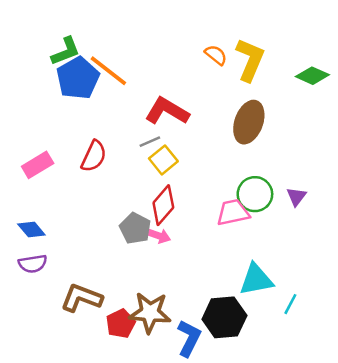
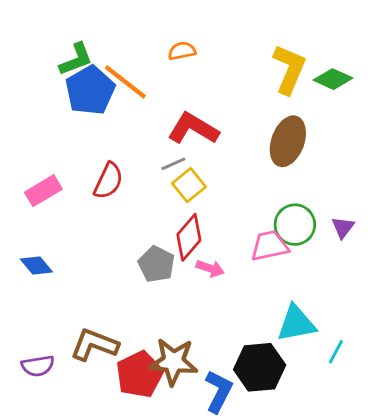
orange semicircle: (216, 55) -> (182, 51), moved, turned -50
green diamond: (312, 76) -> (333, 79), moved
pink arrow: (158, 236) -> (210, 268), moved
purple semicircle: (33, 264) -> (38, 366), moved
red pentagon: (121, 324) -> (140, 374), size x1.4

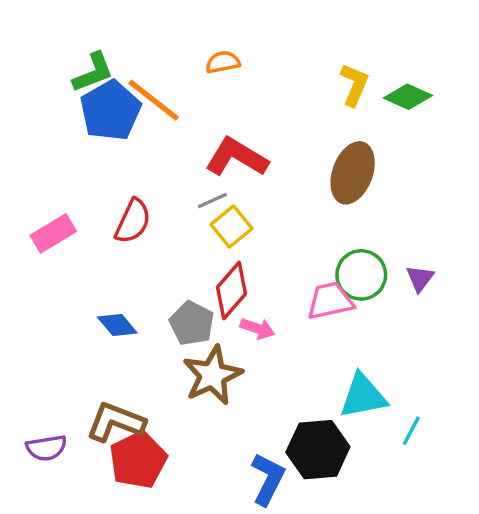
yellow L-shape: (289, 69) -> (354, 85), size x0.7
blue diamond: (36, 266) -> (117, 325), moved
brown star: (173, 362) -> (212, 375), moved, turned -30
red pentagon: (140, 374) -> (138, 460), moved

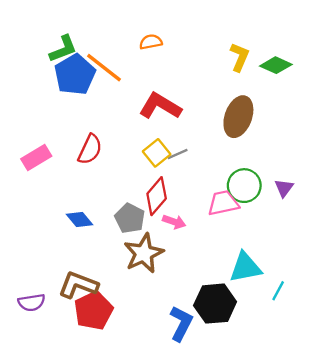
gray line: (212, 201) -> (178, 154), moved

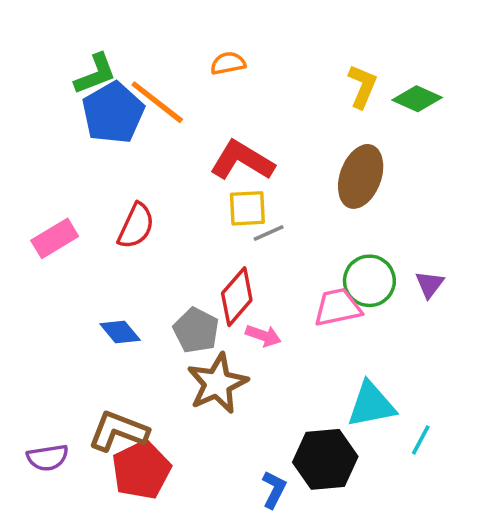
yellow square: (157, 153) -> (247, 208), moved, turned 36
blue L-shape: (181, 323) -> (274, 489), size x0.7

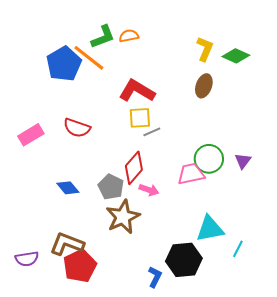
green L-shape: (95, 74) -> (103, 37), moved
brown ellipse: (361, 176) -> (204, 86), moved, size x0.7
red semicircle: (136, 226) -> (77, 128), turned 84

